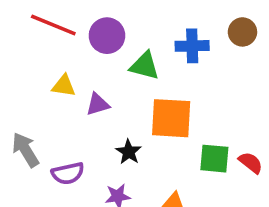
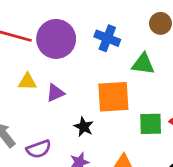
purple circle: (107, 36) -> (56, 39), size x1.4
blue cross: (192, 46) -> (107, 38), moved, turned 30
green triangle: (145, 66) -> (143, 64), moved

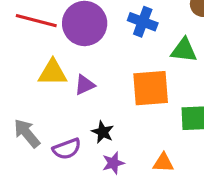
yellow triangle: (27, 82) -> (53, 73), size x1.4
black star: (84, 127) -> (103, 132), moved

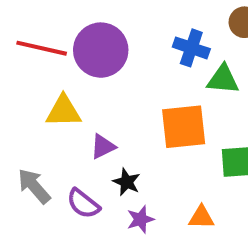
blue cross: (143, 22) -> (191, 48), moved
purple triangle: (85, 85) -> (103, 147), moved
purple semicircle: (67, 149) -> (83, 204), turned 60

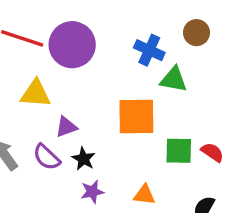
purple semicircle: (83, 204) -> (47, 157), moved

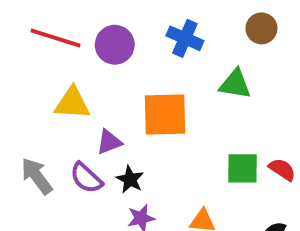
purple circle: (72, 45) -> (115, 45), size x0.7
blue cross: (149, 50) -> (185, 38), moved
orange square: (136, 116) -> (165, 114), moved

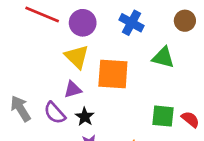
yellow triangle: (72, 103) -> (77, 57), moved, turned 36

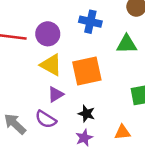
black star: (85, 117) -> (87, 114), moved

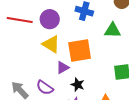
purple triangle: (56, 94) -> (63, 68), moved

